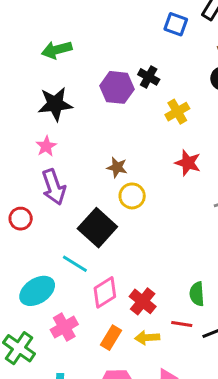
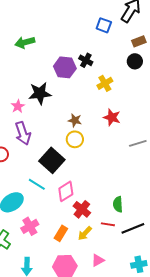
black star: (55, 104) -> (40, 93), moved
brown star: (117, 167) -> (75, 120), moved
pink diamond: (105, 292) -> (66, 191), moved
yellow arrow: (147, 338) -> (85, 233), turned -42

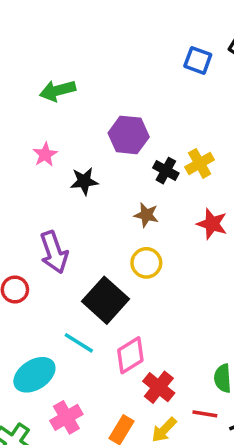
black cross: (86, 60) -> (166, 171), moved
black star: (40, 93) -> (84, 181), size x0.7
pink star: (18, 106) -> (45, 155), moved
brown star: (75, 120) -> (146, 215), moved

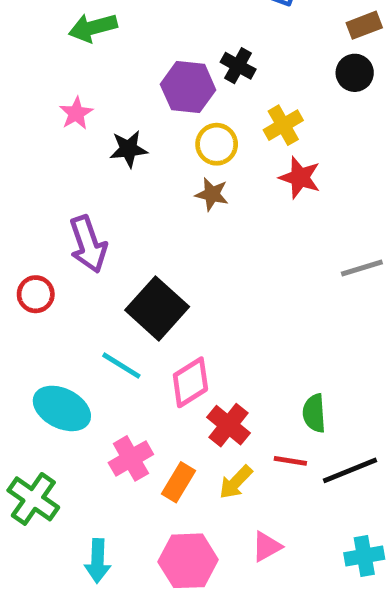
black cross: (166, 171) -> (238, 66), moved
red star: (212, 224) -> (300, 178), moved
yellow circle: (146, 263) -> (217, 144), moved
cyan ellipse: (34, 375) -> (62, 408), turned 60
pink cross: (66, 417) -> (131, 458), moved

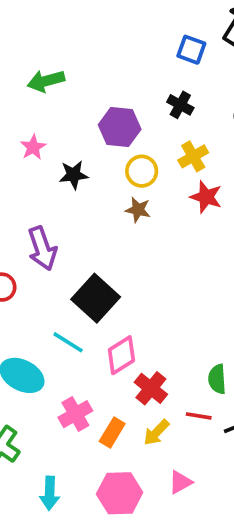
black cross: (238, 66) -> (180, 105), moved

